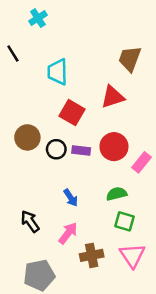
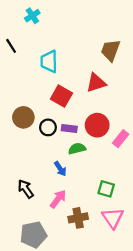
green semicircle: (117, 194) -> (77, 149), moved

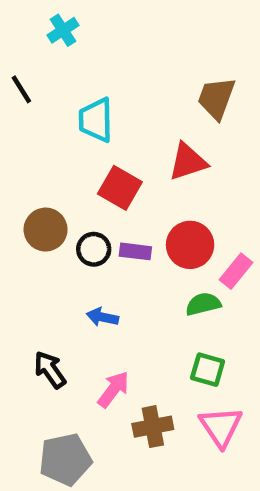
green semicircle: (77, 149) -> (203, 304), moved
blue arrow: (60, 169) -> (102, 317), moved, turned 136

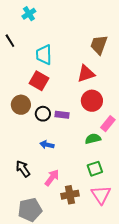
red square: (120, 188) -> (39, 81), moved
red circle: (190, 245) -> (92, 101), moved
green square: (208, 370) -> (95, 169), turned -35

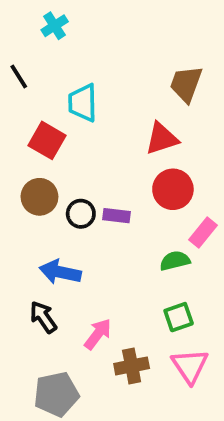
red square: (39, 81) -> (47, 140), moved
blue arrow: (47, 145) -> (60, 272), moved, size x1.5

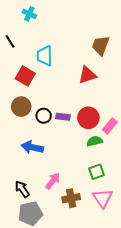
cyan cross: (55, 26) -> (29, 14), turned -32
red circle: (173, 189) -> (88, 118), moved
black arrow: (43, 317) -> (22, 189), moved

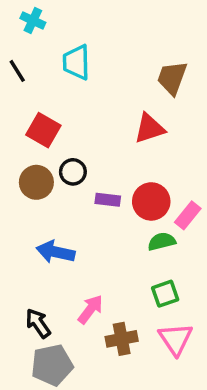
cyan cross: (29, 14) -> (33, 20), moved
cyan trapezoid: (45, 56) -> (76, 62), moved
black circle: (44, 116) -> (73, 172), moved

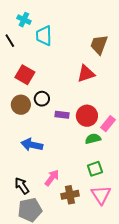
cyan cross: (33, 20) -> (24, 20), moved

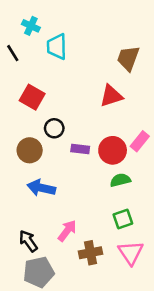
brown circle: (21, 105) -> (30, 150), moved
pink rectangle: (108, 124) -> (140, 141), moved

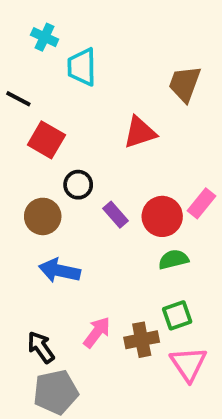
black line: (13, 53) -> (18, 99), moved, turned -30
red triangle: (111, 96) -> (140, 132), moved
purple rectangle: (80, 149) -> (116, 215), turned 42
brown cross: (91, 253) -> (142, 340), moved

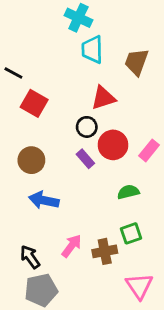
cyan cross: (45, 37) -> (78, 18), moved, size x1.4
cyan trapezoid: (82, 67) -> (92, 50), moved
black circle: (78, 185) -> (87, 127), moved
red circle: (162, 216) -> (113, 145), moved
pink triangle: (188, 364) -> (139, 286), moved

